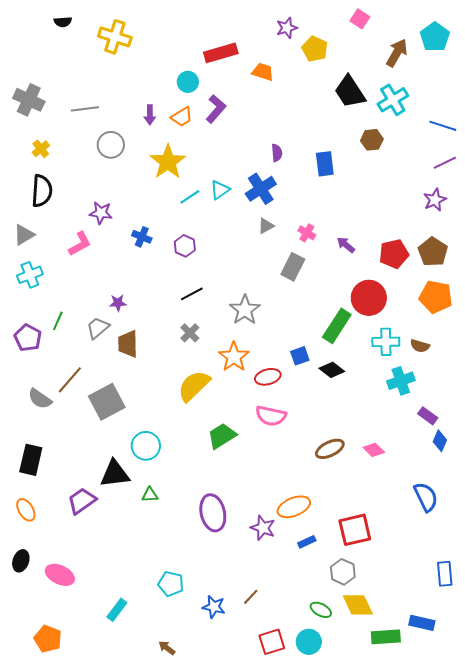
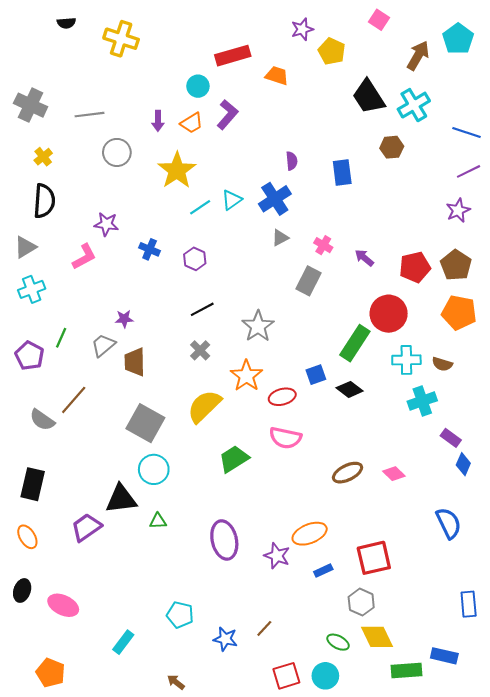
gray square: (107, 402) -> (145, 423), moved, turned -33

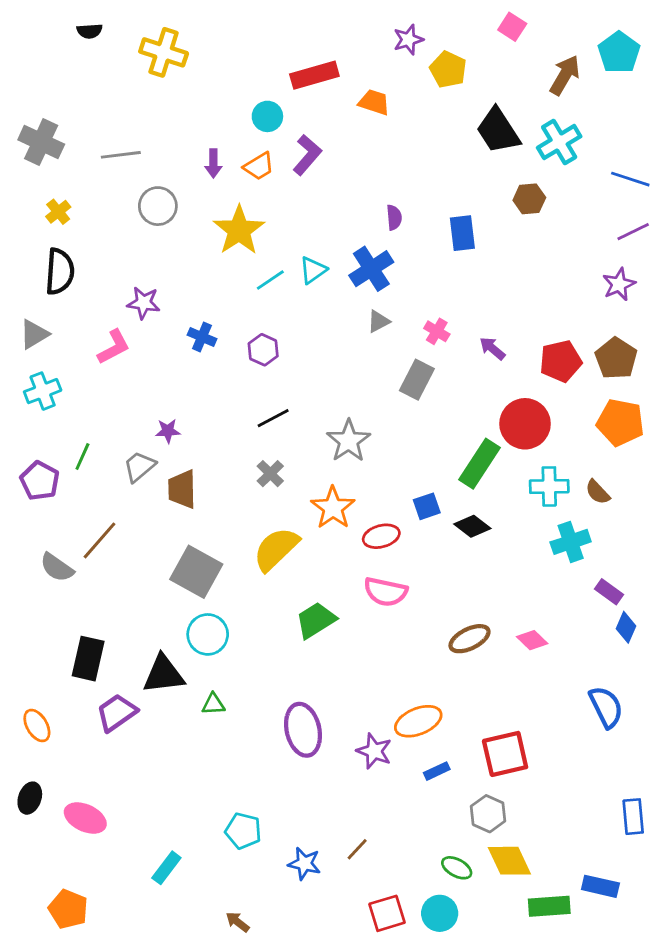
brown semicircle: (442, 364) -> (598, 492), turned 30
black rectangle: (33, 484) -> (88, 659), moved

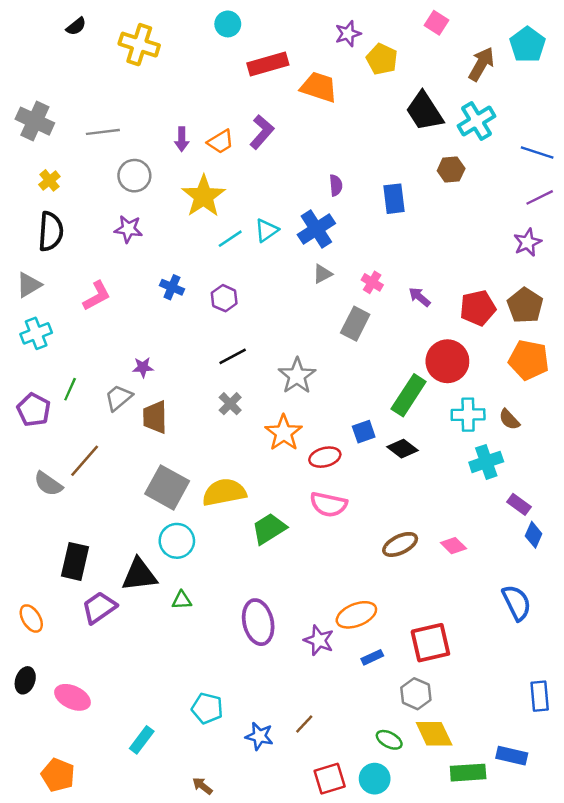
black semicircle: (90, 31) -> (76, 26), turned -35
orange trapezoid: (374, 102) -> (319, 87), size x1.4
cyan circle: (267, 116) -> (228, 24), moved
purple star: (144, 303) -> (128, 229), moved
yellow semicircle: (276, 549) -> (224, 492), moved, turned 33

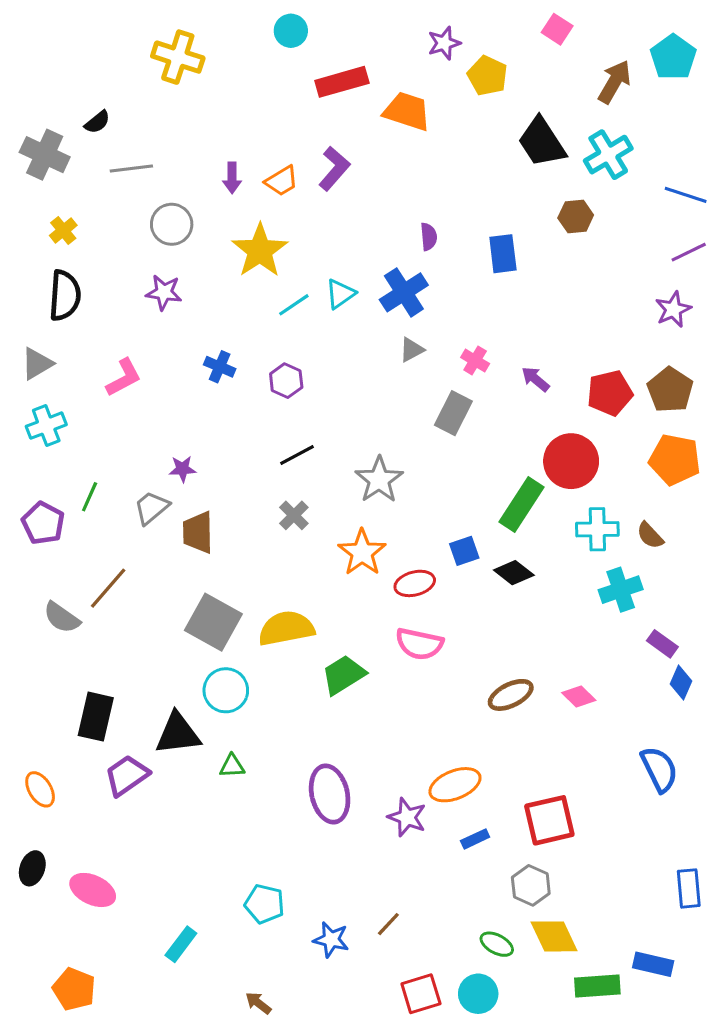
black semicircle: (76, 26) -> (97, 122), moved

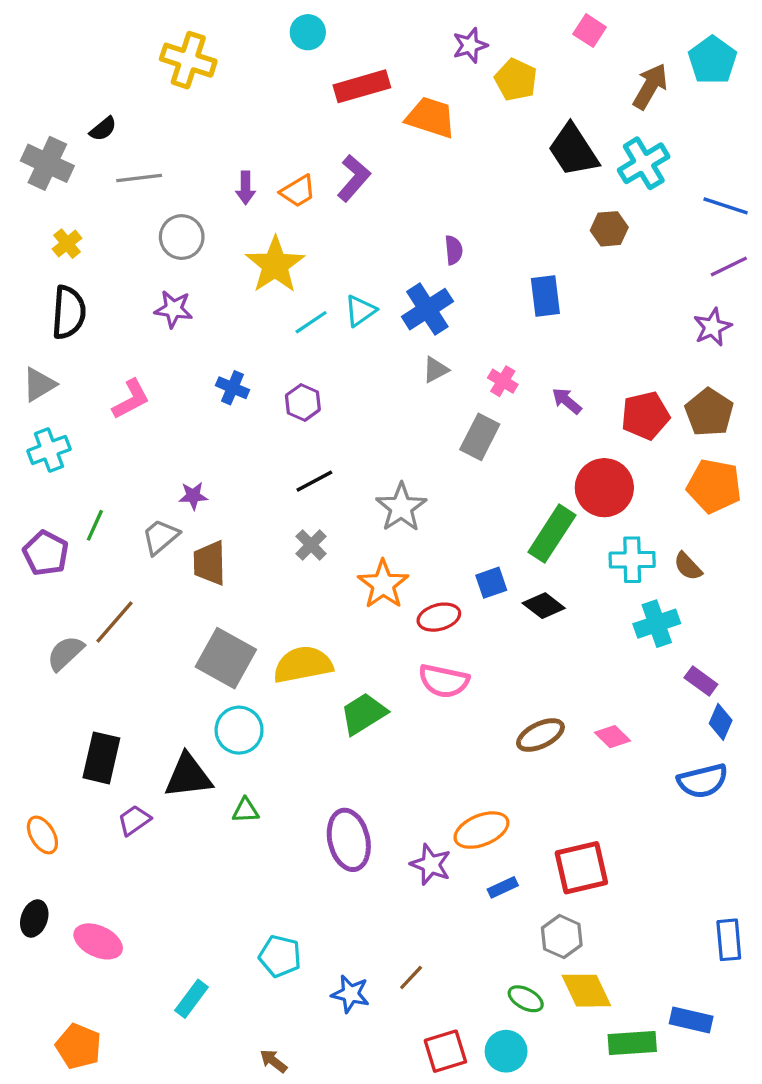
blue rectangle: (503, 254) -> (545, 296), moved
gray semicircle: (62, 618) -> (65, 653), turned 102
blue semicircle: (659, 769) -> (703, 781), moved, turned 102
purple trapezoid: (127, 775) -> (134, 820), size x0.7

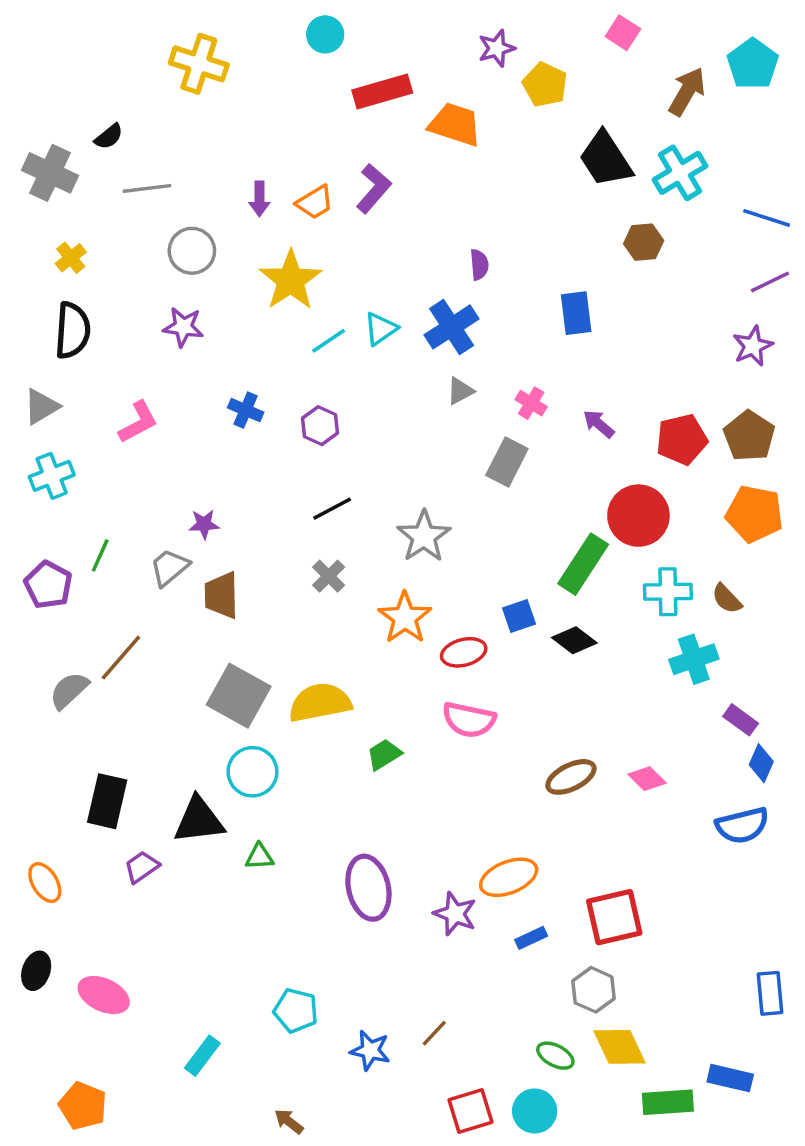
green trapezoid: (364, 714) -> (384, 754), size x0.7

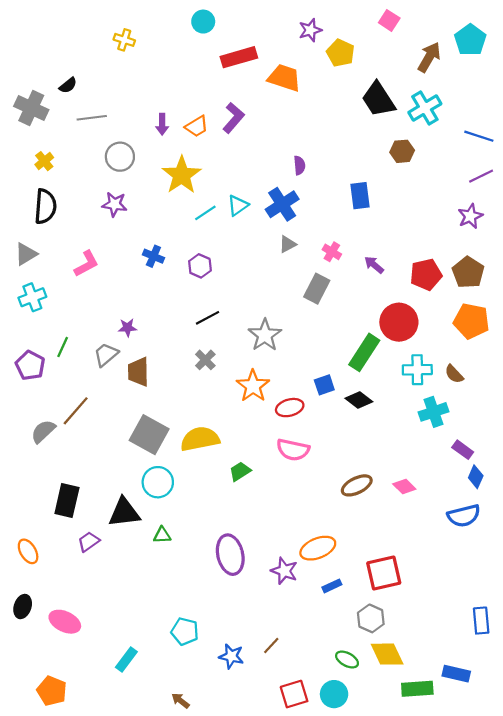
yellow cross: (199, 64) -> (124, 40), size x0.6

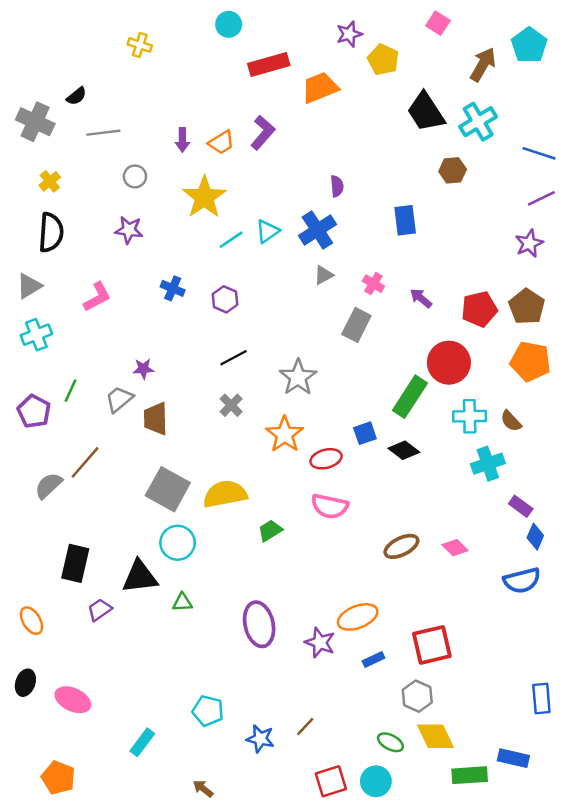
orange trapezoid: (284, 78) -> (320, 88), turned -40
gray circle: (120, 157) -> (135, 176), size x0.7

